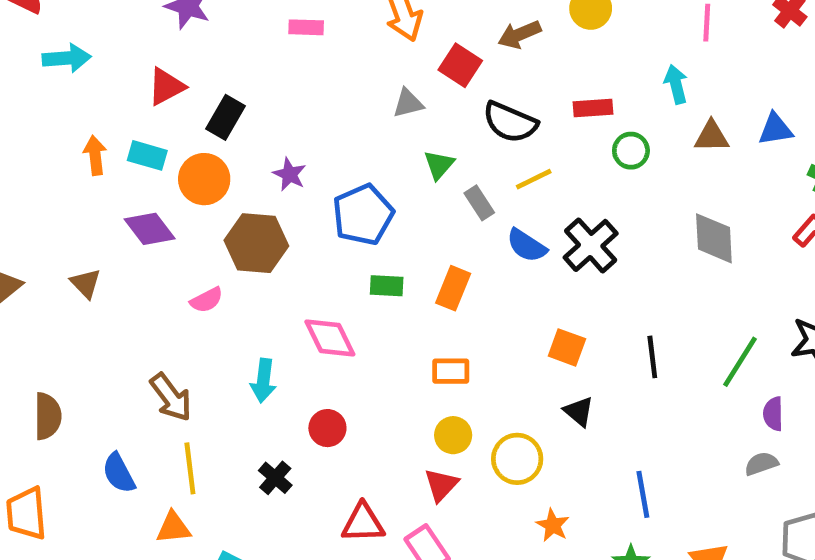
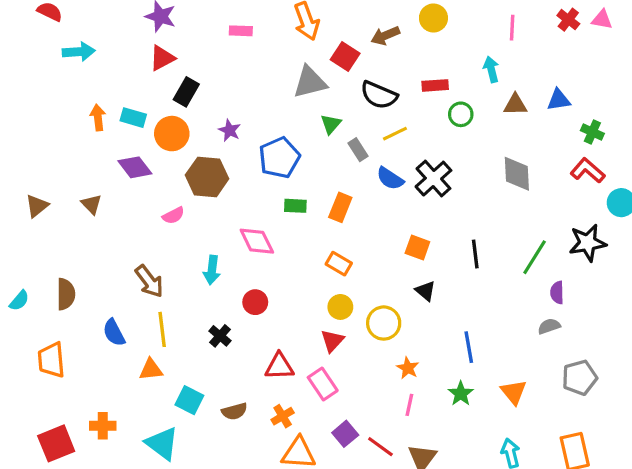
red triangle: (166, 87) -> (162, 58), moved
gray triangle: (408, 103) -> (310, 82), size x1.6
orange rectangle: (451, 371) -> (339, 264), turned 30

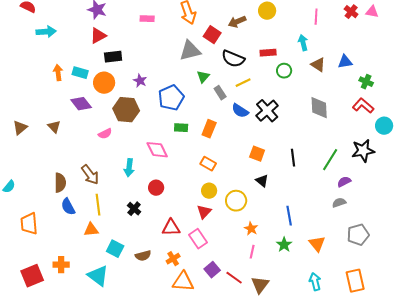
black rectangle: (186, 92) -> (113, 57), turned 54
brown triangle: (515, 105) -> (318, 65), turned 35
purple semicircle: (557, 293) -> (344, 182), turned 64
brown semicircle: (66, 294) -> (60, 183), moved

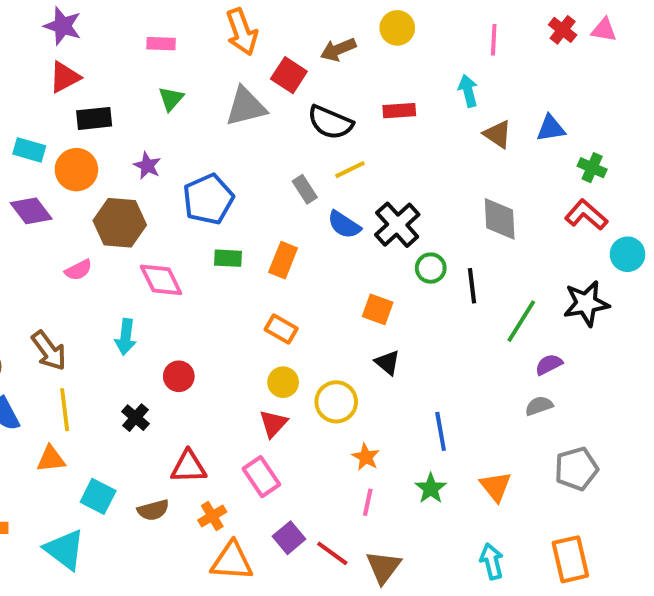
green circle: (284, 71) -> (431, 268), moved
green triangle: (203, 77) -> (171, 99), moved
pink diamond: (157, 150) -> (161, 280), moved
black line: (293, 158) -> (472, 286), moved
red triangle: (171, 228) -> (189, 467), moved

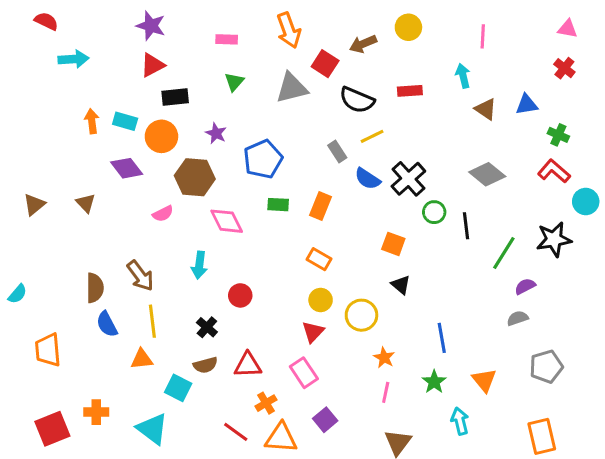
red cross: (563, 30) -> (564, 68), moved
gray diamond: (500, 219) -> (487, 174), turned -48
brown semicircle: (153, 510) -> (205, 365), moved
red line: (332, 553) -> (236, 432), moved
cyan arrow: (492, 561) -> (460, 421), moved

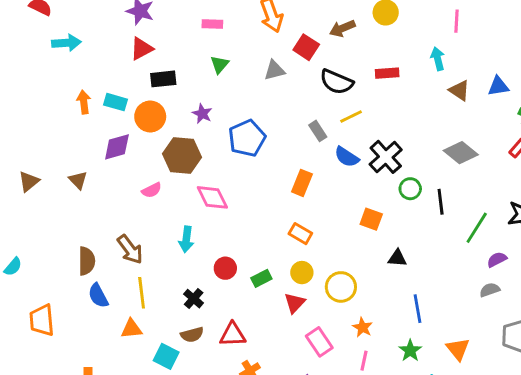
gray triangle: (292, 88) -> (274, 70), size x0.7
purple diamond: (127, 168) -> (117, 147), turned -68
green rectangle: (278, 205) -> (261, 278), moved, turned -30
black triangle: (401, 285) -> (397, 258), moved, turned -36
pink rectangle: (304, 373) -> (319, 342), moved

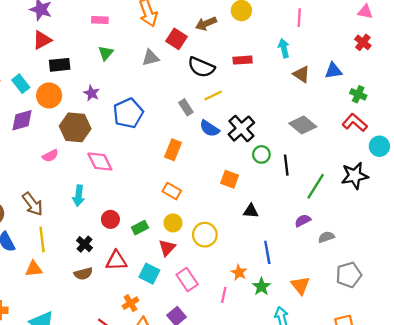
cyan rectangle: (116, 102) -> (21, 84), turned 36
purple semicircle: (497, 260) -> (303, 221), moved
orange star: (363, 327) -> (239, 272), moved
red triangle: (233, 335) -> (116, 261), moved
cyan square: (166, 356) -> (149, 274), moved

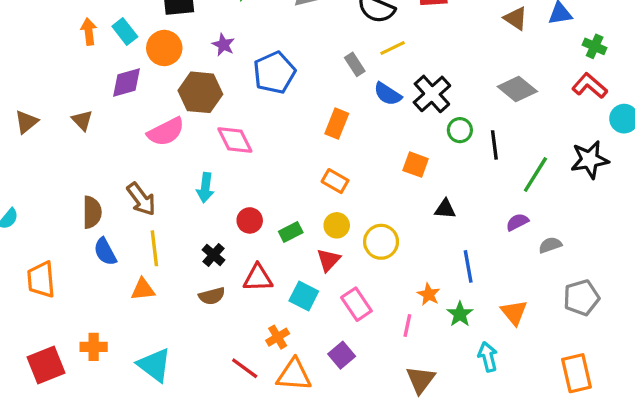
pink semicircle: (50, 156) -> (166, 132), size x1.6

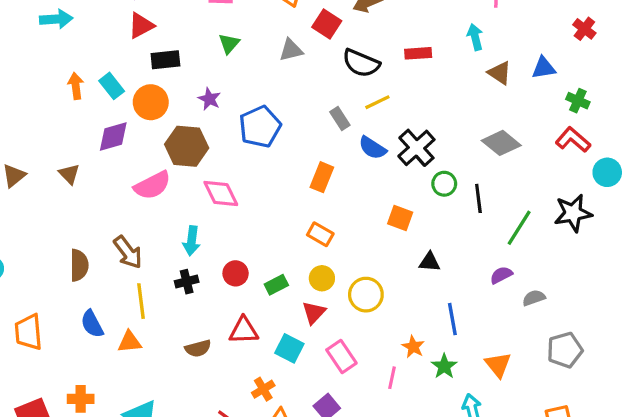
blue semicircle: (105, 252) -> (92, 324), moved
black cross: (214, 255) -> (187, 282), moved, turned 35

